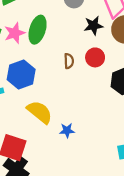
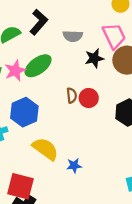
green ellipse: (38, 30) -> (38, 66), turned 40
red circle: (95, 57) -> (89, 98), moved

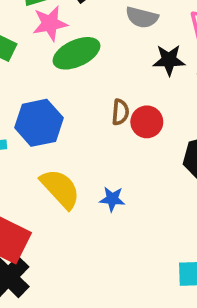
pink star: (15, 71) -> (50, 23), moved
blue star: (74, 166) -> (112, 199), moved

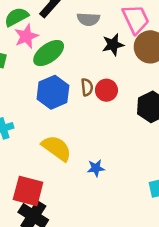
blue hexagon: (39, 123) -> (53, 92), moved
blue star: (112, 199) -> (96, 168), moved

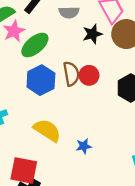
brown semicircle: (87, 87) -> (71, 74), size x1.5

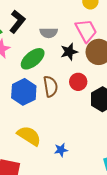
green ellipse: (35, 45) -> (33, 59), moved
red circle: (89, 75) -> (78, 82), moved

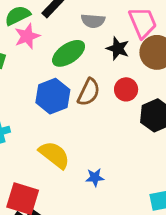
black star: (69, 52) -> (118, 49), turned 30
brown semicircle: (50, 86) -> (89, 92), turned 30

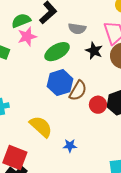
red circle: (126, 89) -> (98, 105), moved
brown semicircle: (89, 92) -> (78, 91), moved
blue hexagon: (53, 96) -> (60, 83), moved

